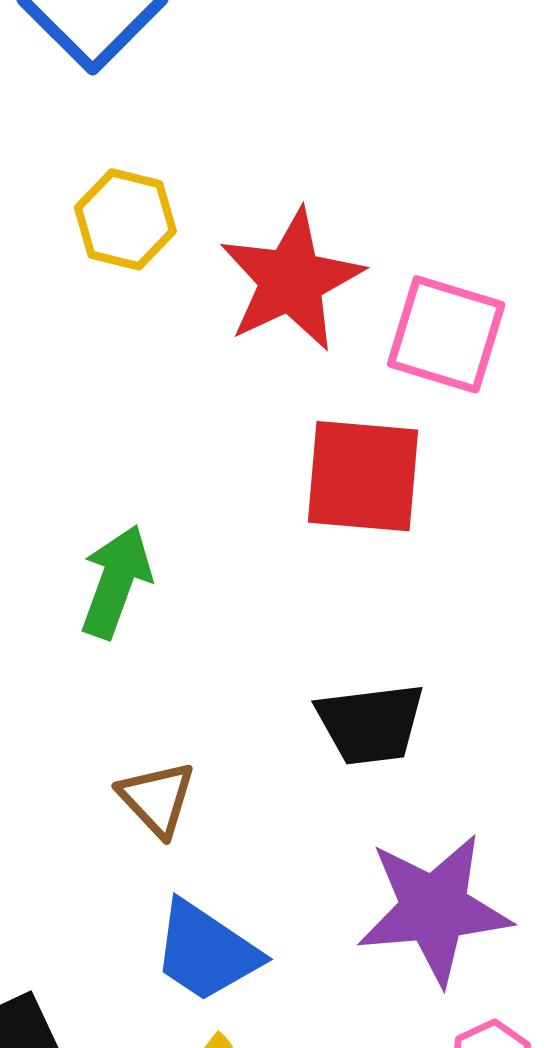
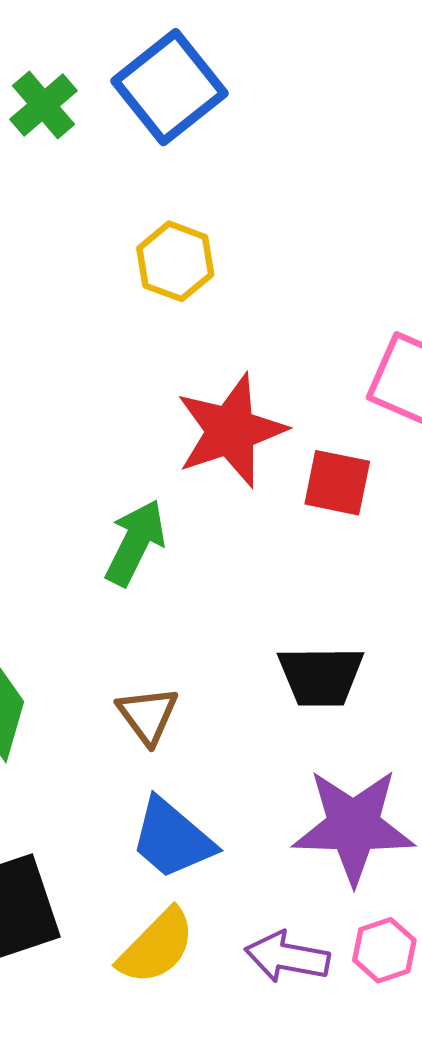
red star: (291, 280) -> (231, 431), moved
red square: (363, 476) -> (337, 483), size x0.7

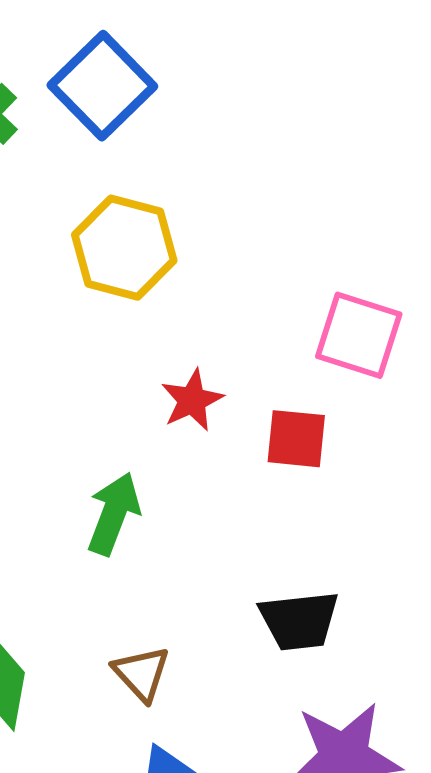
yellow hexagon: (175, 261) -> (124, 248), size x1.4
red star: (231, 431) -> (192, 400), size x0.6

